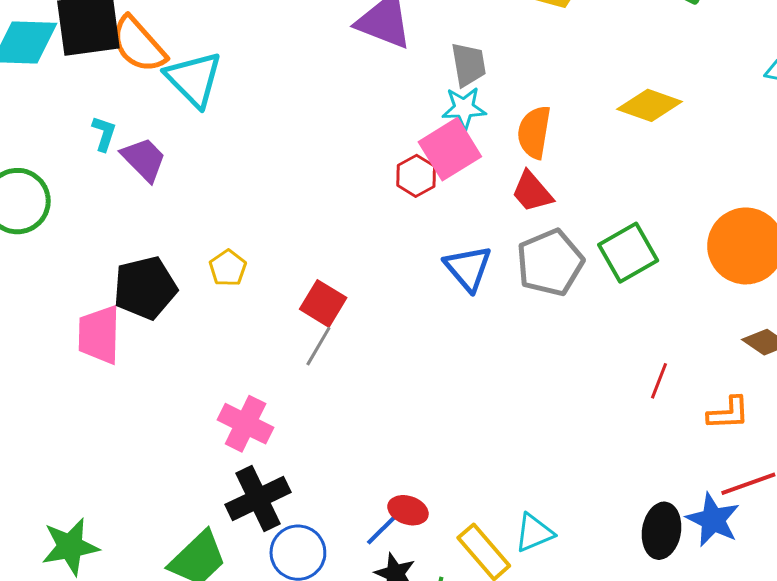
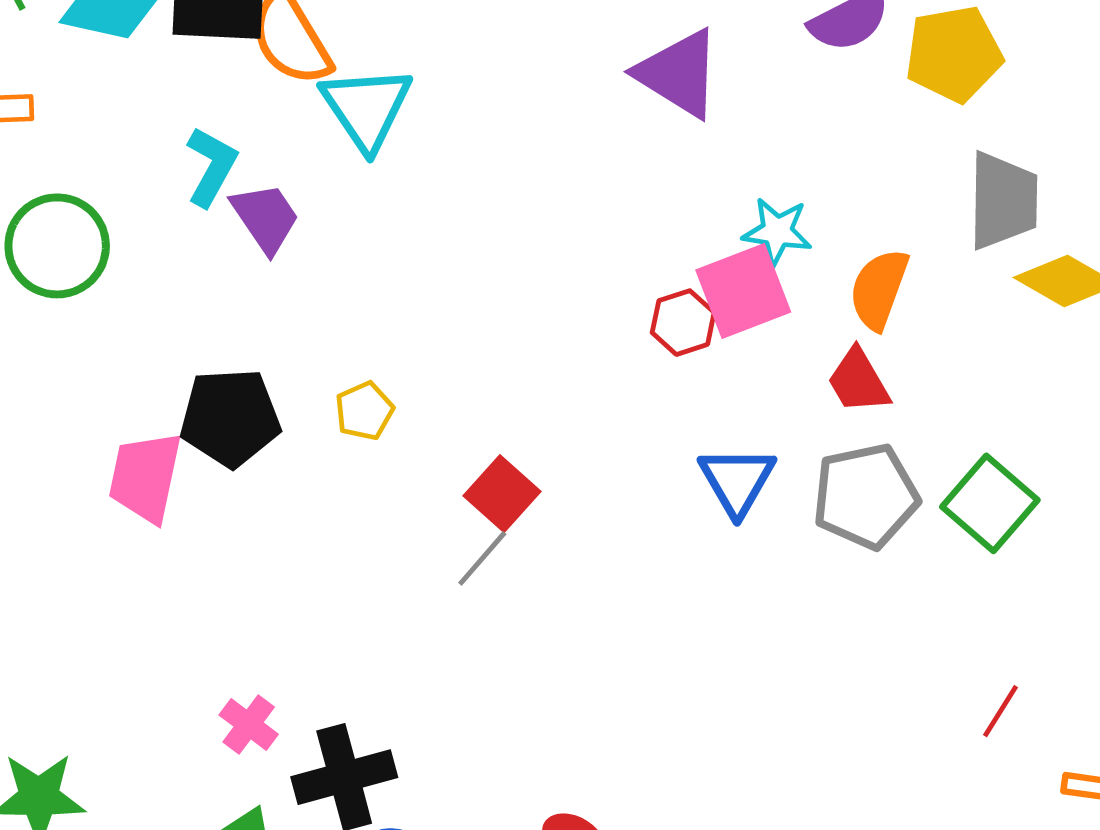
gray trapezoid: (469, 65) -> (1003, 201), moved, size x1.4
cyan L-shape: (104, 134) -> (211, 166), size x1.4
green square: (628, 253) -> (990, 503), turned -30
pink cross: (246, 424) -> (249, 725), moved, size x0.7

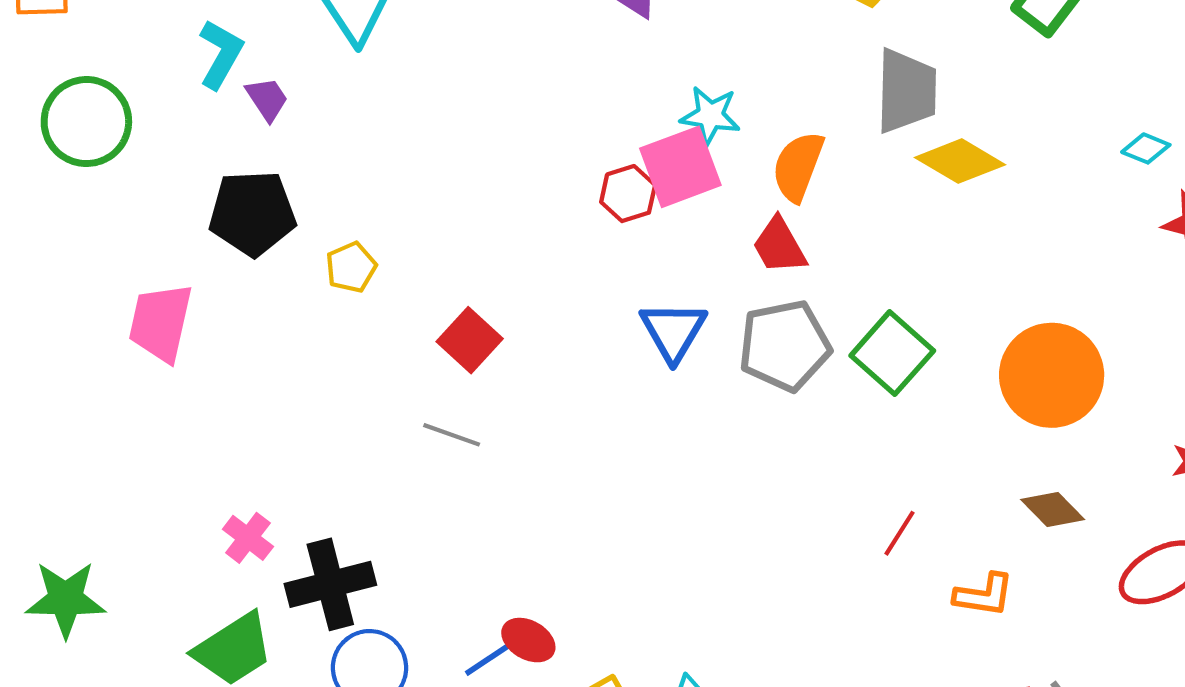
purple trapezoid: (265, 218) -> (267, 99), size x0.7
black pentagon: (230, 418) -> (252, 213), moved
gray line: (482, 558) -> (452, 435), moved, turned 68

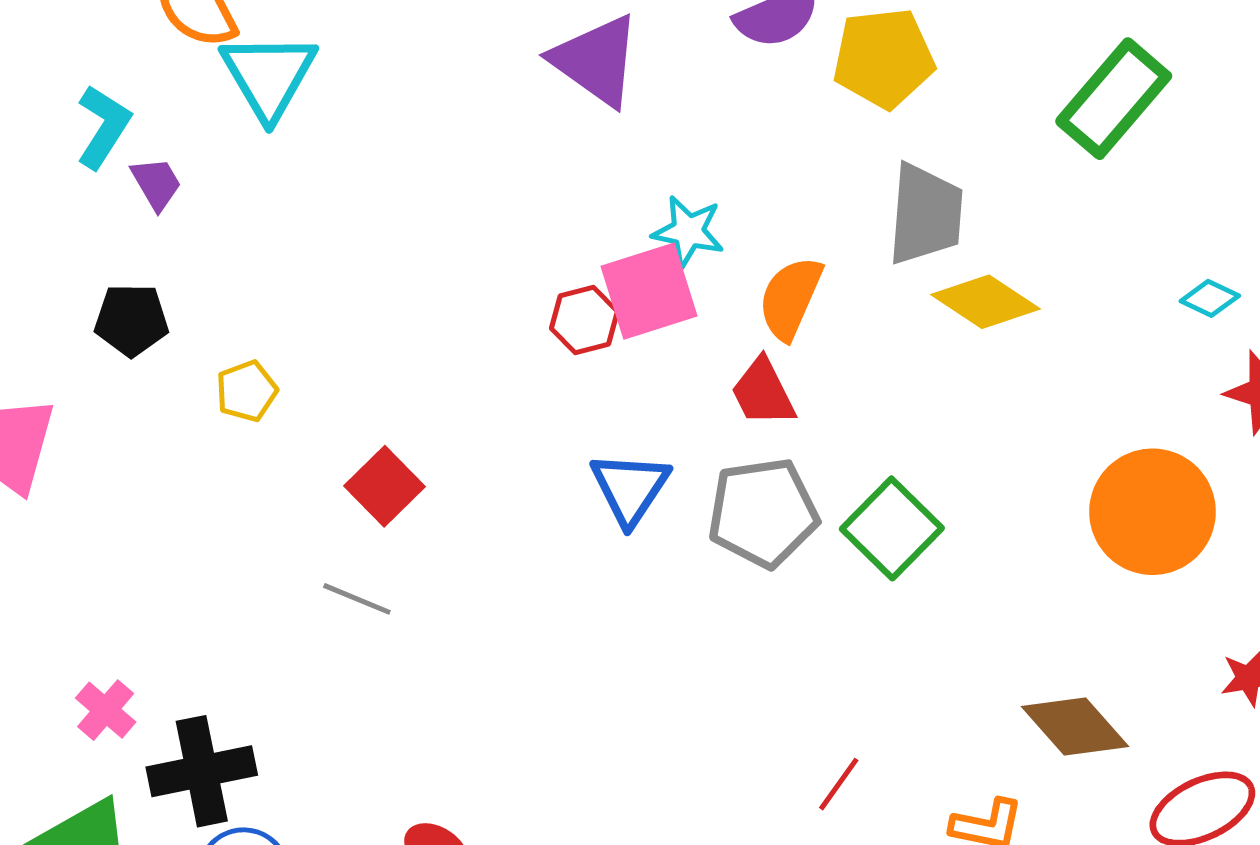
black pentagon: (252, 213) -> (131, 320), size x0.7
orange circle: (1052, 375) -> (1152, 512), moved
brown diamond: (1053, 509) -> (1075, 727), size x1.4
red line: (899, 533) -> (839, 784), moved

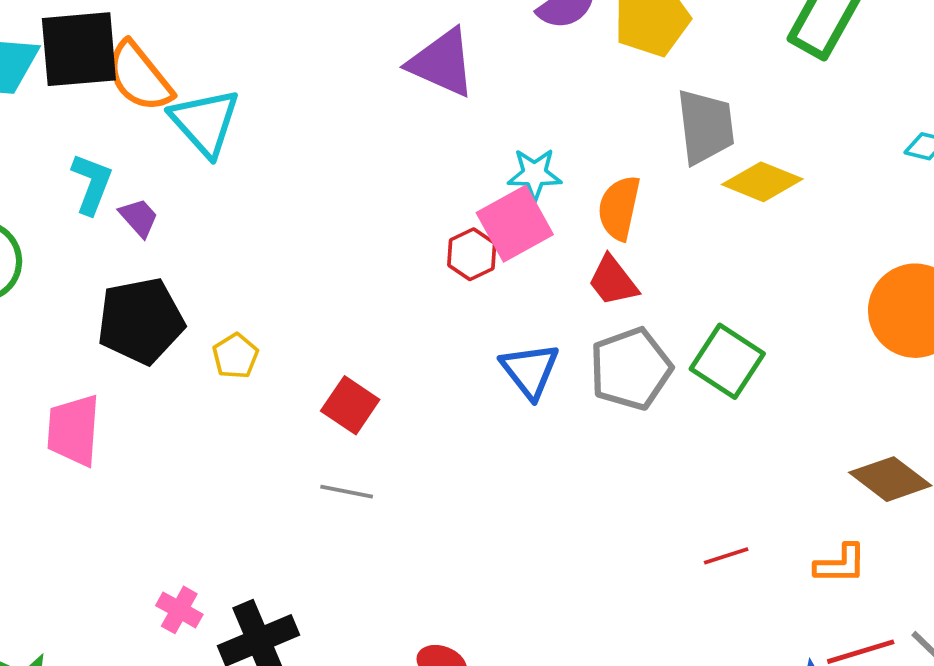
black pentagon: (131, 320) -> (141, 321), size x1.6
red line: (839, 784) -> (726, 556), turned 48

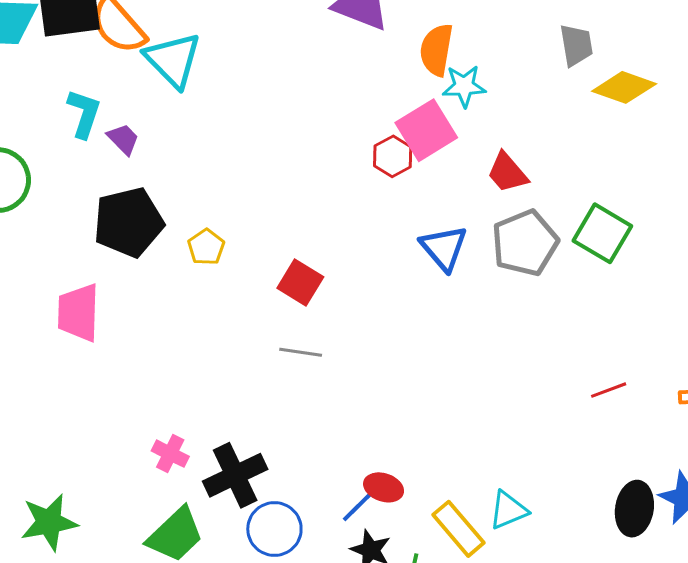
gray trapezoid: (705, 127) -> (576, 45), size x0.7
cyan star: (535, 174) -> (464, 86), moved
orange semicircle: (619, 208) -> (436, 50), moved

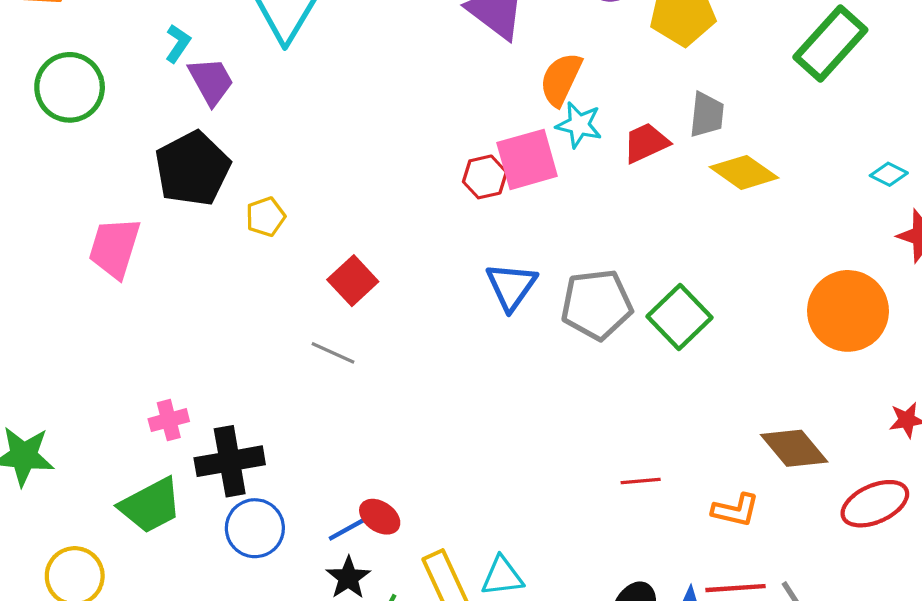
cyan L-shape: (84, 114) -> (178, 43), size x0.7
purple trapezoid: (123, 139) -> (211, 81), size x1.4
red trapezoid: (507, 173) -> (646, 143), moved, turned 90
black pentagon: (129, 222) -> (193, 169), turned -30
pink cross: (170, 454) -> (169, 420), turned 33

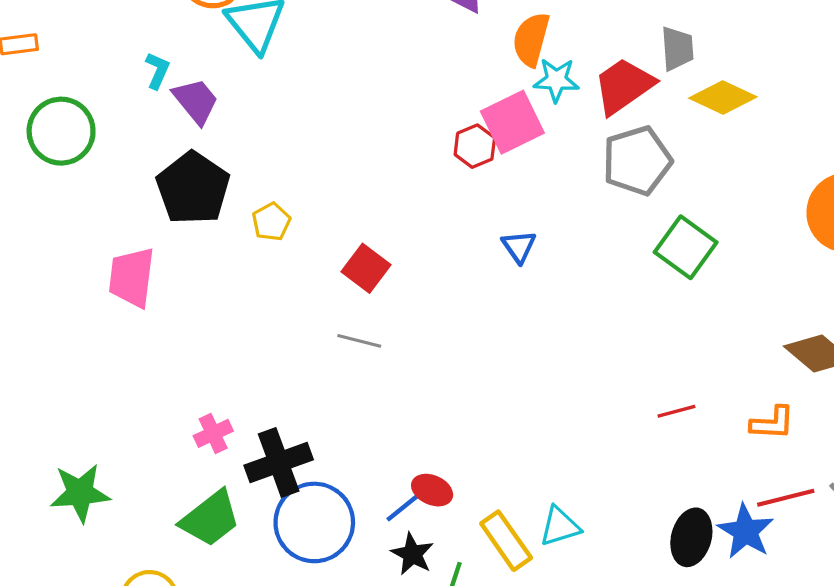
red trapezoid: (646, 143) -> (624, 86), size x1.4
blue triangle: (511, 286) -> (519, 247), size x0.7
gray pentagon: (597, 305) -> (637, 161), moved
blue circle: (255, 528) -> (314, 522), size x1.4

